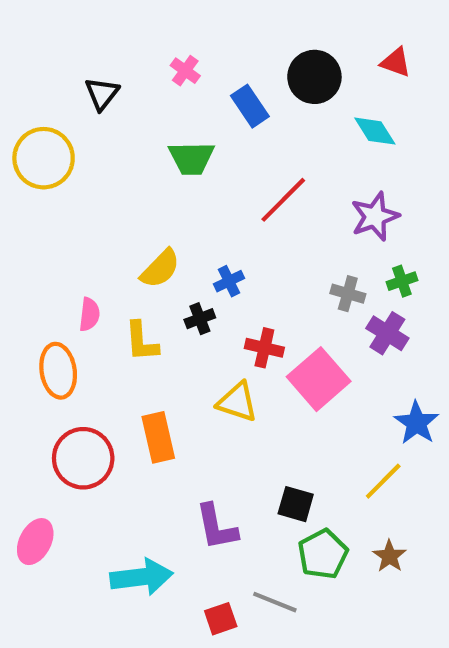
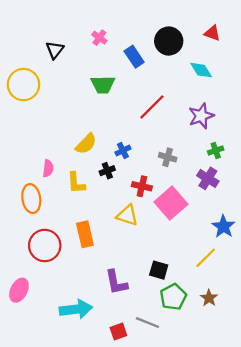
gray cross: (348, 294) -> (168, 157), moved

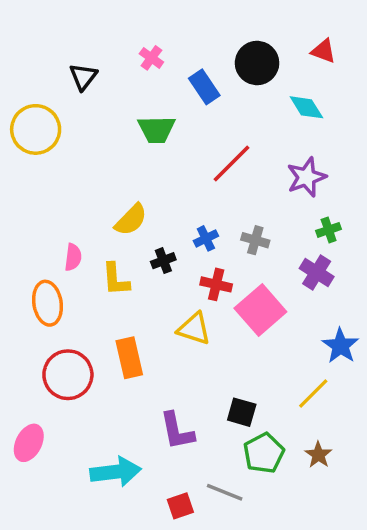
blue cross: (123, 151) -> (206, 238), moved

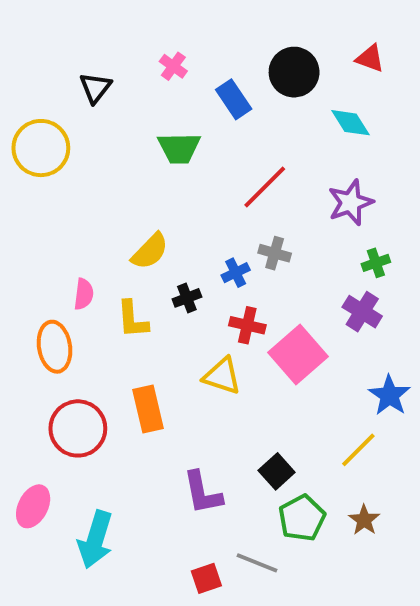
gray cross: (255, 240) -> (275, 253), moved
black square: (242, 412) -> (277, 471), turned 32
cyan arrow: (116, 472) -> (95, 539), moved, turned 114

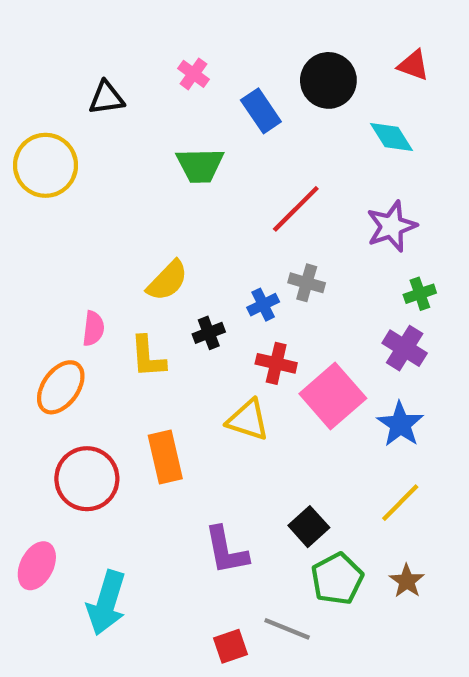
black triangle: (95, 88) -> (106, 98), turned 44
orange ellipse: (55, 347) -> (61, 387), turned 45
blue star: (389, 395) -> (400, 424), moved

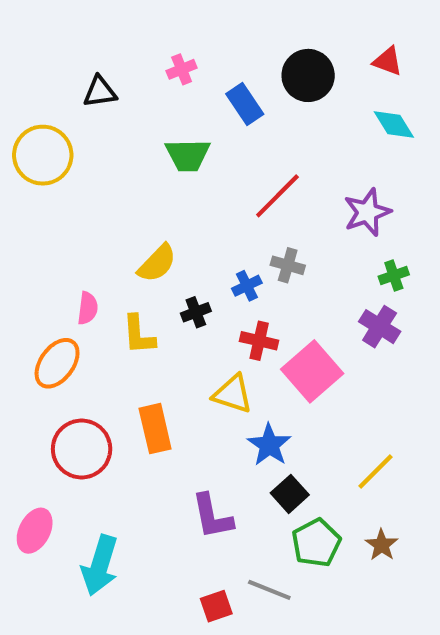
pink cross: (193, 74) -> (182, 69), turned 32
cyan diamond: (392, 137) -> (394, 124), moved
blue star: (400, 424) -> (269, 445), moved

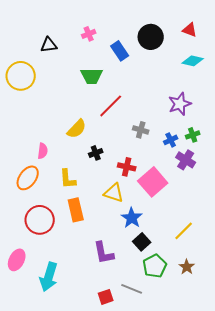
cyan diamond: (394, 124) -> (193, 61), turned -45
red line: (277, 196) -> (111, 106), moved
blue cross: (247, 286) -> (171, 140), moved
yellow L-shape: (139, 335) -> (68, 179), moved

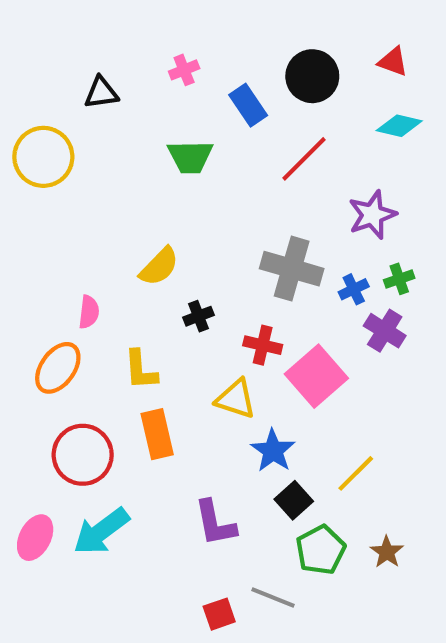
red line: (111, 106) -> (304, 159), moved
gray cross: (141, 130) -> (292, 269), size x1.8
yellow line: (184, 231) -> (356, 473), moved
cyan arrow: (49, 277) -> (101, 531), moved, turned 36

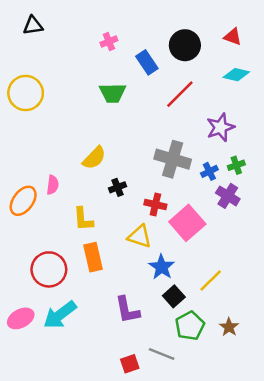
black triangle: (101, 93) -> (33, 26), moved
orange ellipse: (58, 368) -> (23, 201), moved
pink ellipse: (35, 538) -> (21, 318), turned 35

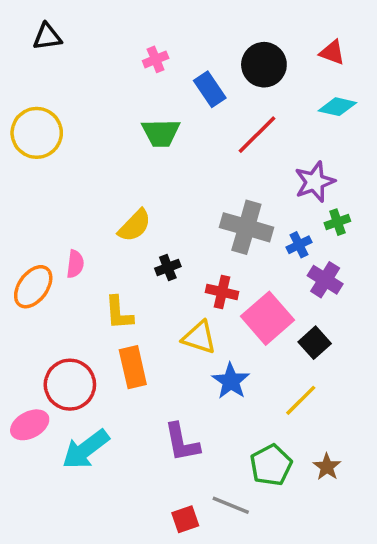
green cross: (236, 165) -> (337, 222), moved
black square: (174, 296) -> (315, 343), moved
pink ellipse: (21, 318) -> (30, 425), moved

